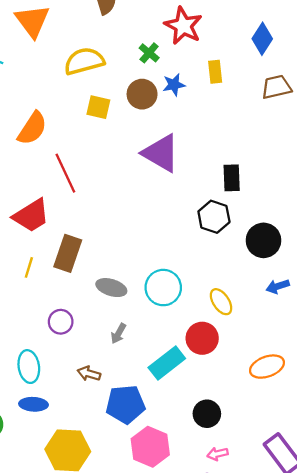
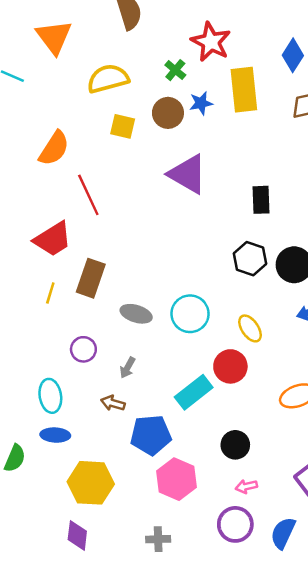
yellow rectangle: (215, 72) -> (244, 90), size x1.8
black hexagon: (214, 217) -> (250, 259), moved
gray arrow: (118, 334) -> (128, 368), moved

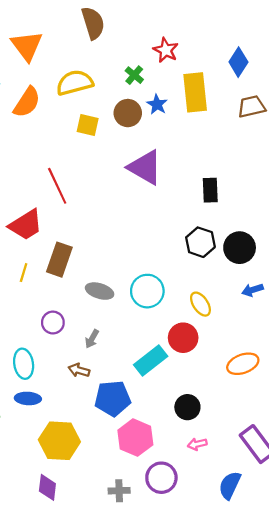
red star: (211, 42) -> (166, 50), size x0.7
blue star: (201, 103) -> (157, 104), turned -30
orange semicircle: (54, 148) -> (27, 102), moved
purple circle: (235, 524) -> (161, 478), moved

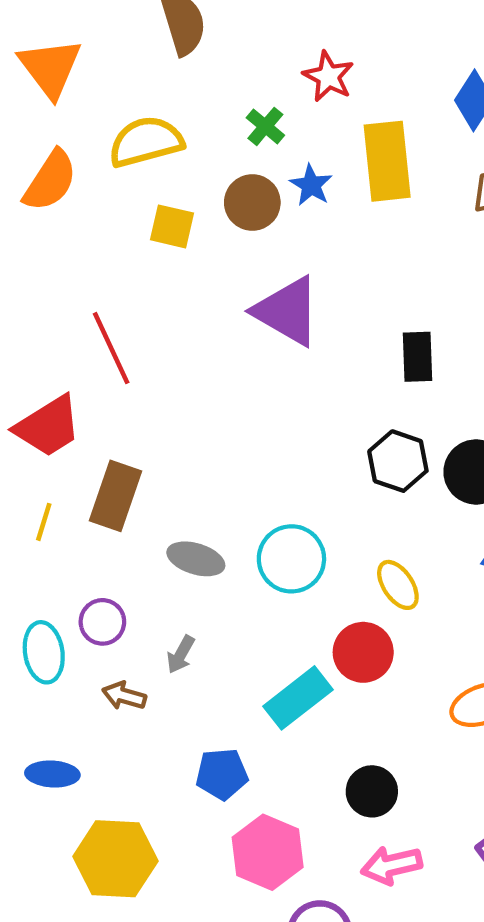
cyan ellipse: (24, 364) -> (44, 652), moved
brown arrow: (79, 370) -> (124, 696), moved
blue pentagon: (113, 398) -> (222, 774), size x0.7
pink arrow: (197, 444) -> (391, 865), size x1.5

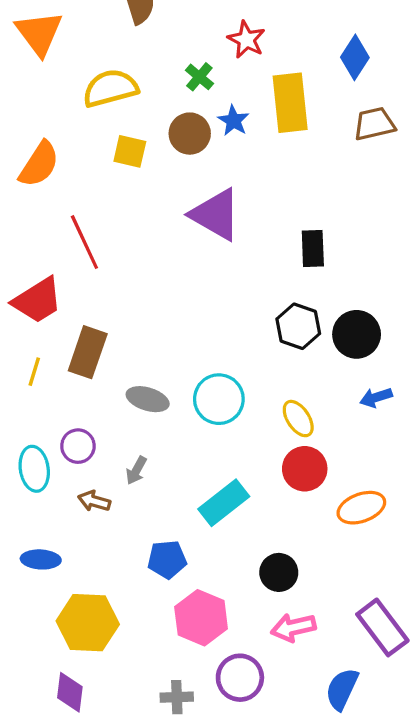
orange semicircle: (50, 181) -> (39, 164), moved
red circle: (363, 652) -> (305, 469), moved

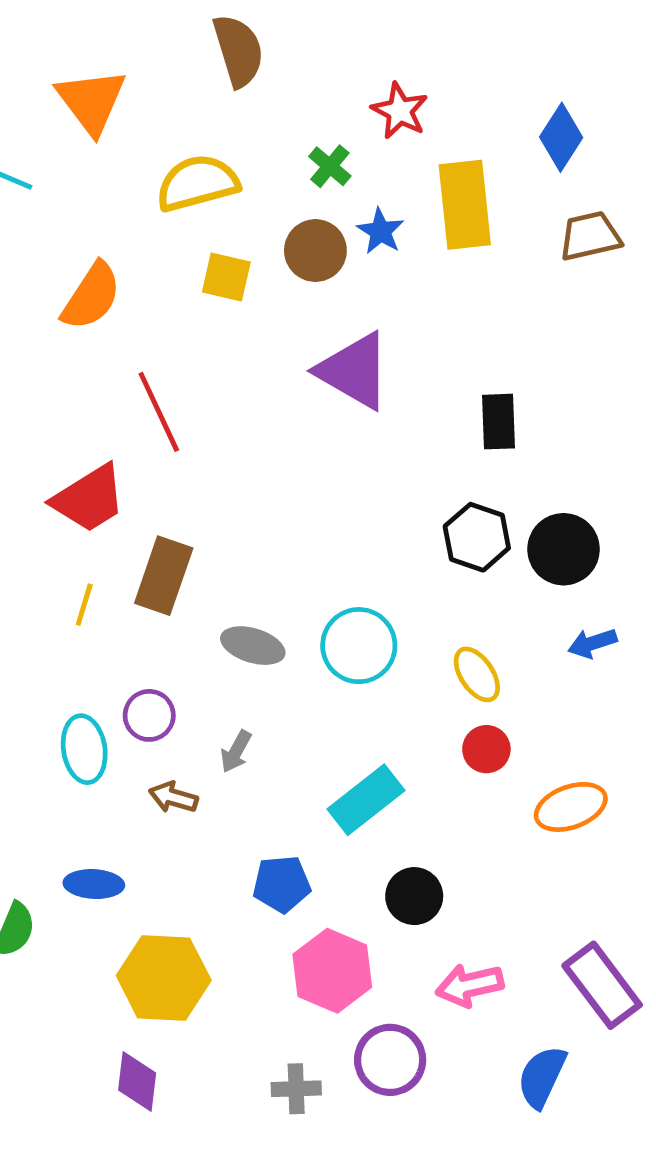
red circle: (305, 469) -> (486, 749), size x0.7
black circle: (279, 572) -> (414, 896), moved

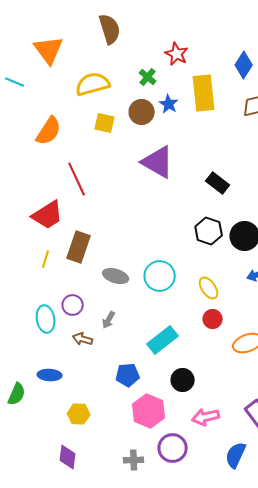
black rectangle: (498, 422) -> (218, 183), turned -50
yellow hexagon: (164, 978) -> (79, 414), size x0.6

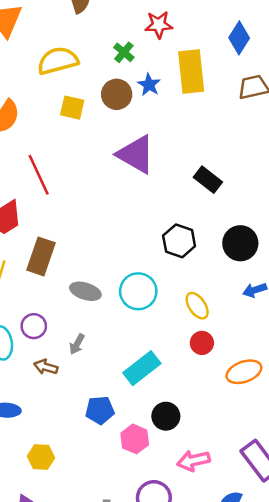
red star: (177, 54) -> (159, 25), turned -30
black hexagon: (209, 231) -> (179, 241), moved
pink hexagon: (149, 411) -> (135, 439), moved, size x0.7

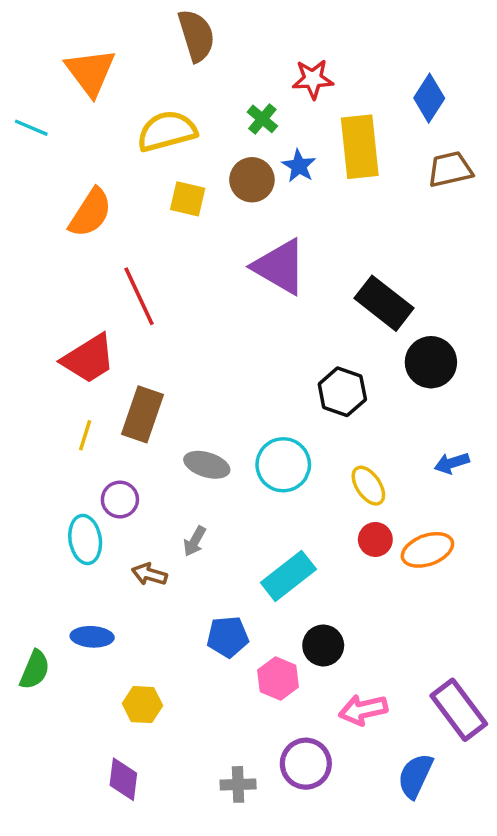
black rectangle: (208, 180) -> (384, 303), size x1.4
black circle: (240, 243) -> (431, 362), moved
purple circle: (34, 326) -> (120, 500), moved
orange ellipse: (244, 372) -> (427, 550), moved

